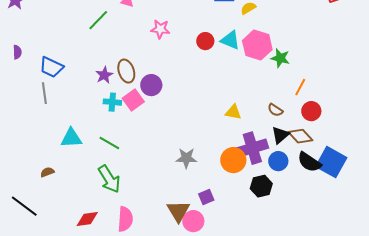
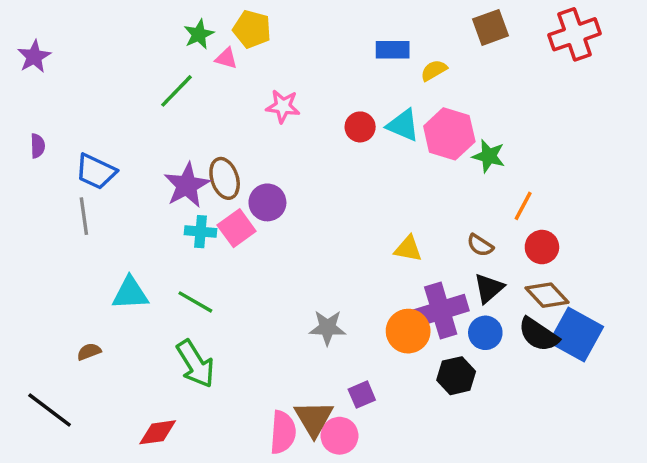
purple star: (104, 75) -> (187, 185), size x1.5
brown diamond: (300, 136) -> (547, 295), moved
pink semicircle: (125, 219) -> (283, 432), moved

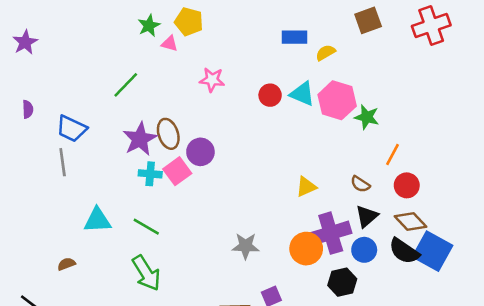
green line: (177, 91) -> (126, 85), moved
yellow triangle: (408, 249) -> (306, 187), turned -35

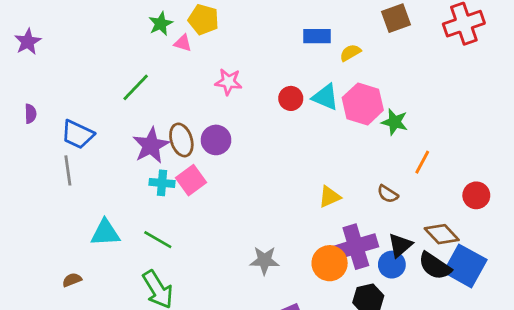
purple circle: (200, 152) -> (216, 140), moved
red circle: (407, 185) -> (476, 195), moved
black triangle: (367, 216) -> (400, 245), moved

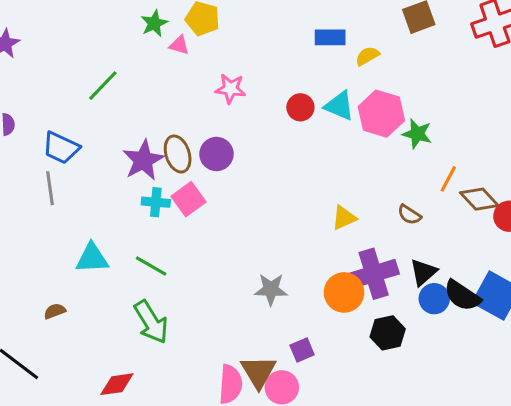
green line: (136, 87) -> (103, 86), moved
brown diamond: (442, 234) -> (479, 199), moved
blue circle: (392, 265) -> (434, 299), moved

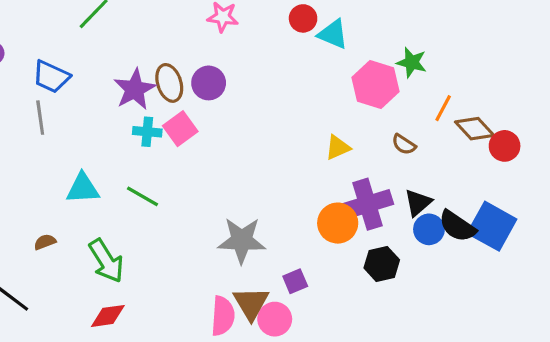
red circle: (300, 107) -> (303, 18), moved
pink hexagon: (381, 114) -> (375, 85), moved
gray star: (271, 289) -> (242, 240), moved, size x1.4
green arrow: (151, 322) -> (106, 261), moved

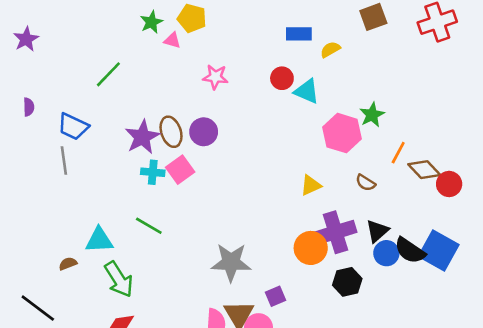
green star: (412, 62) -> (372, 115), turned 30
cyan triangle: (83, 188) -> (99, 240), moved

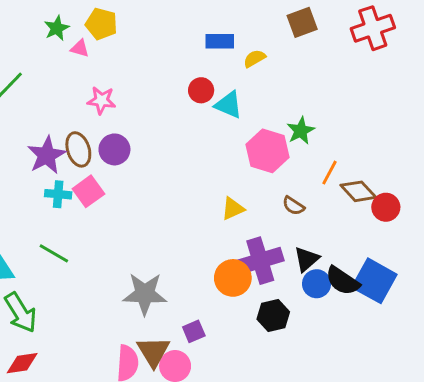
pink star: (215, 77) -> (101, 100), moved

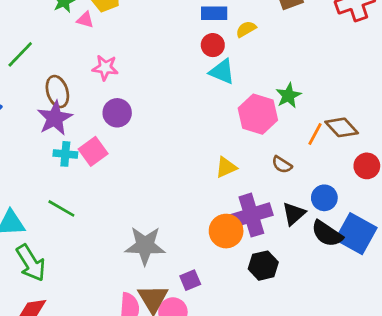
red circle: (201, 90) -> (213, 45), moved
brown ellipse: (78, 149) -> (57, 92), moved
brown diamond: (358, 191) -> (342, 127), moved
blue circle: (317, 284) -> (324, 198), moved

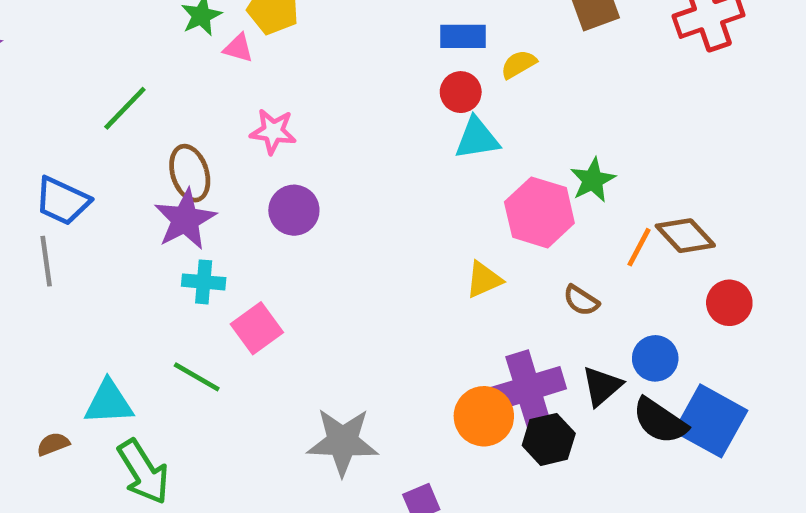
cyan triangle: (222, 72) -> (477, 138), turned -32
pink square: (93, 151) -> (257, 328), moved
yellow triangle: (226, 167) -> (484, 280), moved
black hexagon: (263, 266) -> (549, 439), moved

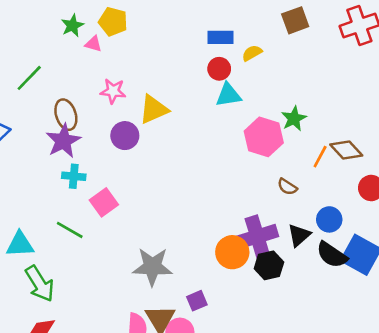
yellow triangle: (484, 280) -> (154, 109), moved, size x1.4

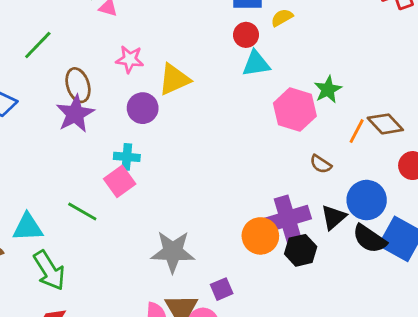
cyan cross: (74, 176) -> (127, 157), moved
blue circle: (329, 219) -> (367, 200), size x1.4

